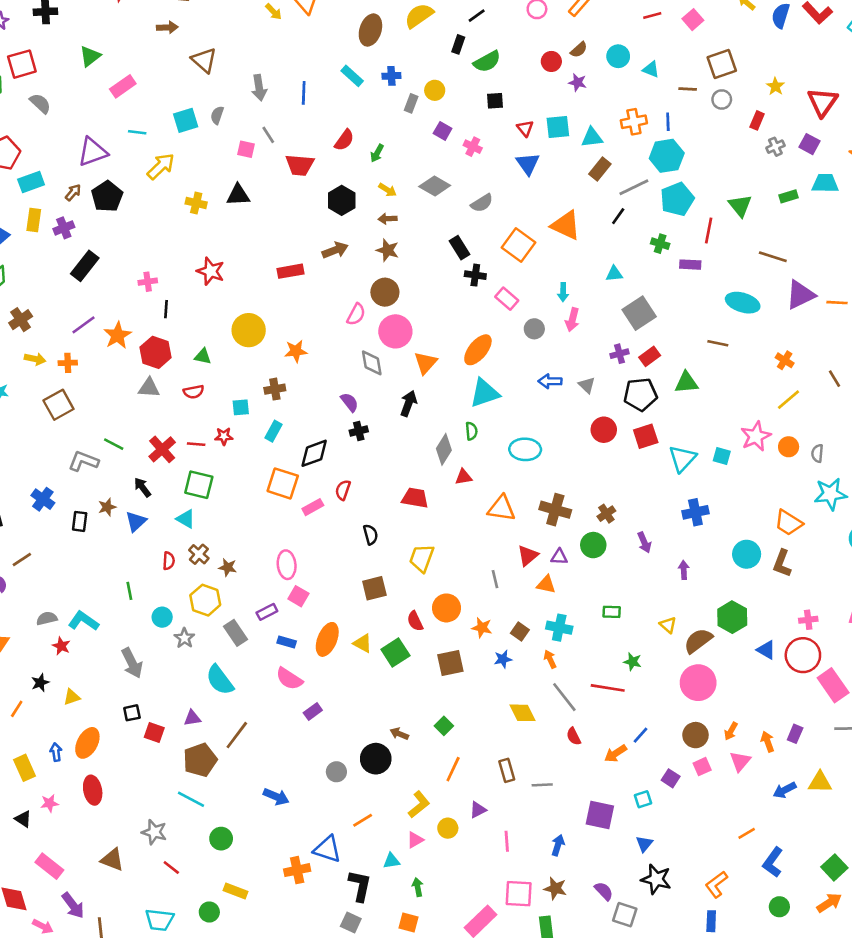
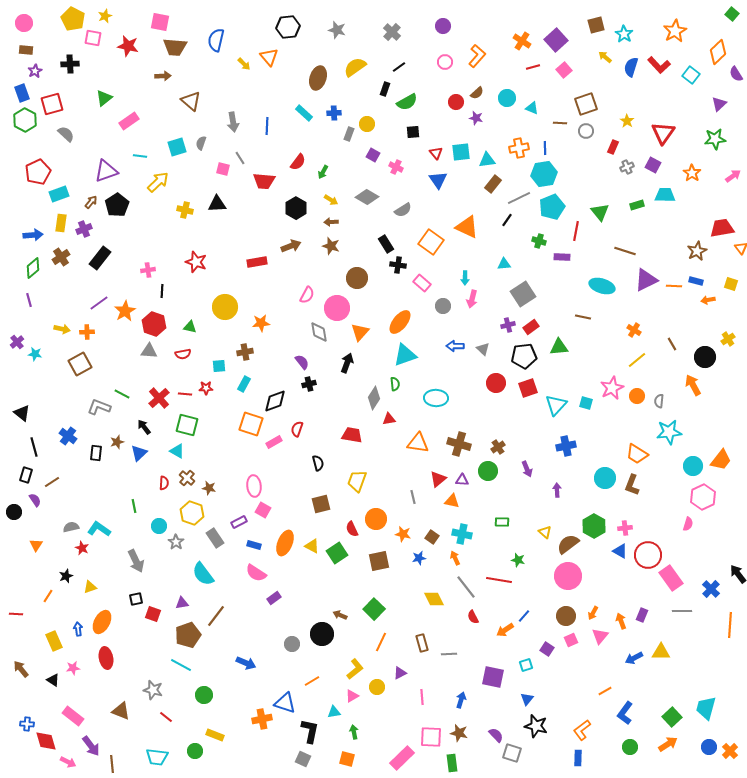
brown circle: (385, 292) -> (357, 278), moved
brown cross: (21, 320) -> (61, 257), moved
pink cross: (808, 620) -> (625, 528), moved
green square: (444, 726) -> (374, 609), size x1.5

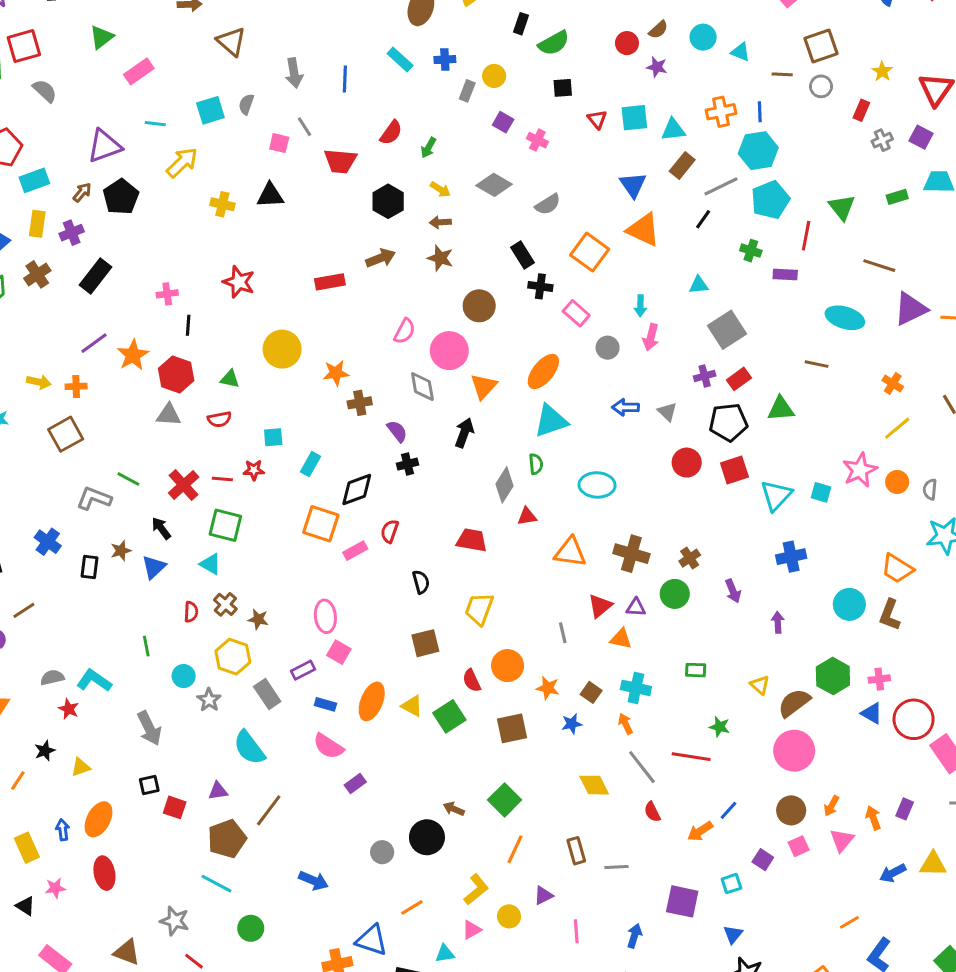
blue triangle: (438, 180) -> (633, 185), moved
brown cross: (245, 352) -> (360, 403), moved

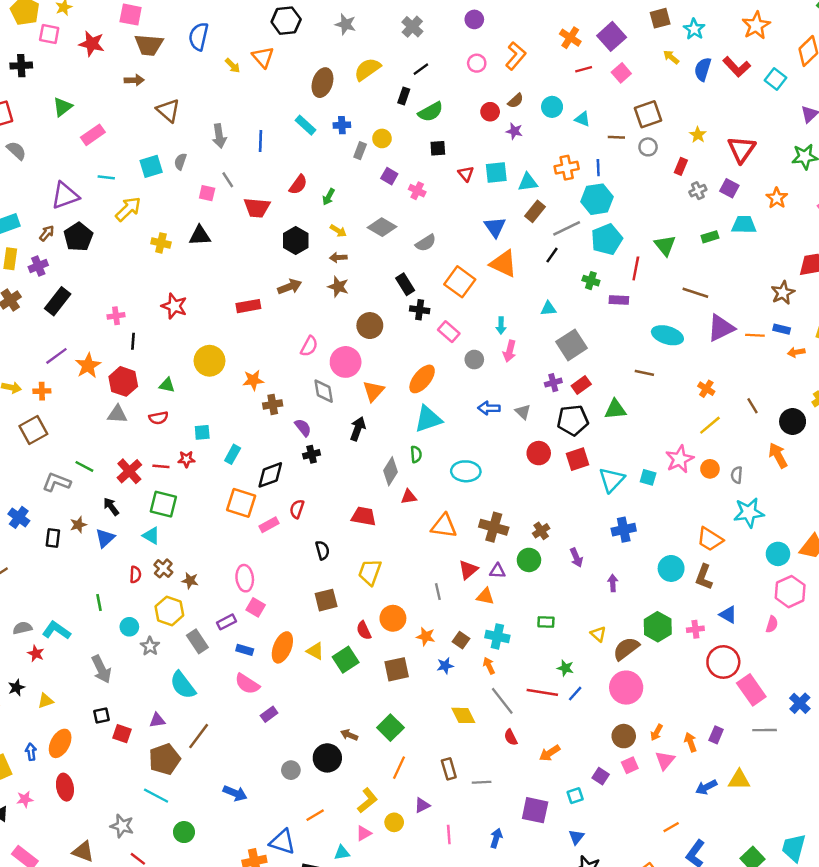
blue triangle: (872, 713) -> (728, 615), moved
blue line: (728, 810) -> (575, 694), moved

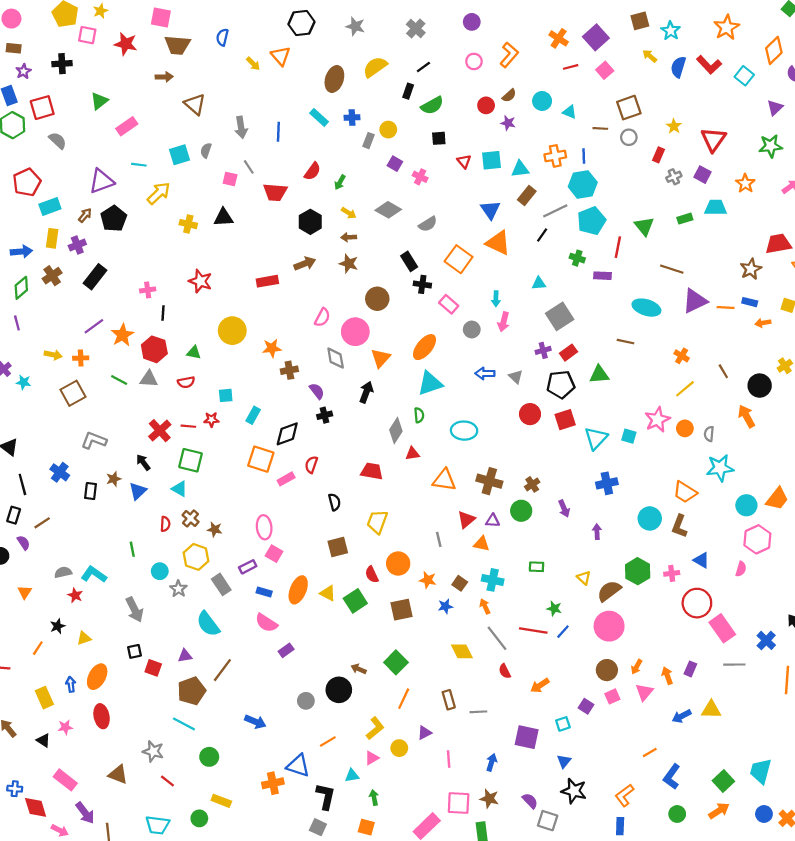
blue semicircle: (199, 36) -> (222, 37), size x0.7
green line: (84, 466) -> (119, 380), moved

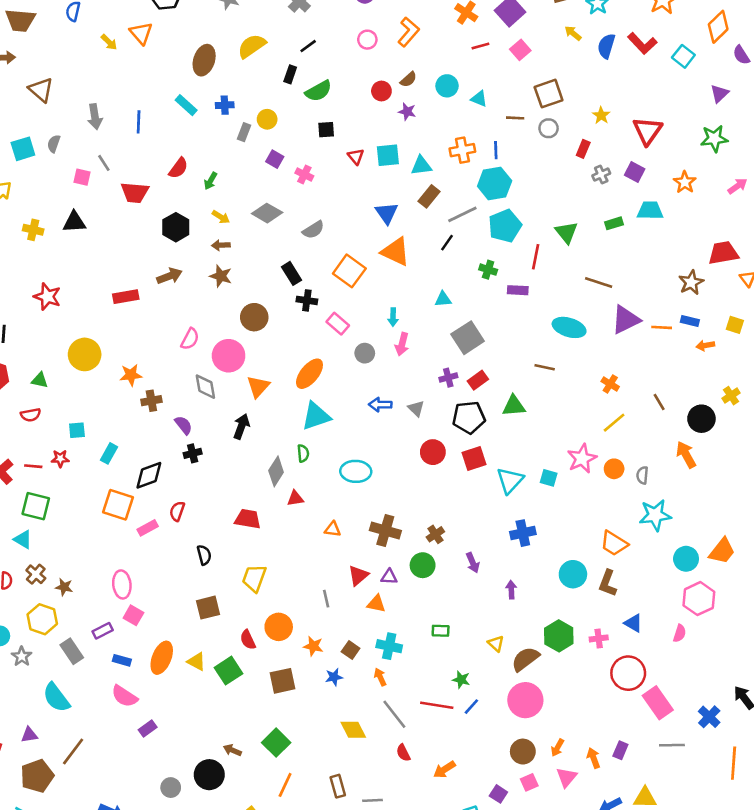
orange triangle: (444, 480) -> (333, 529), size x0.6

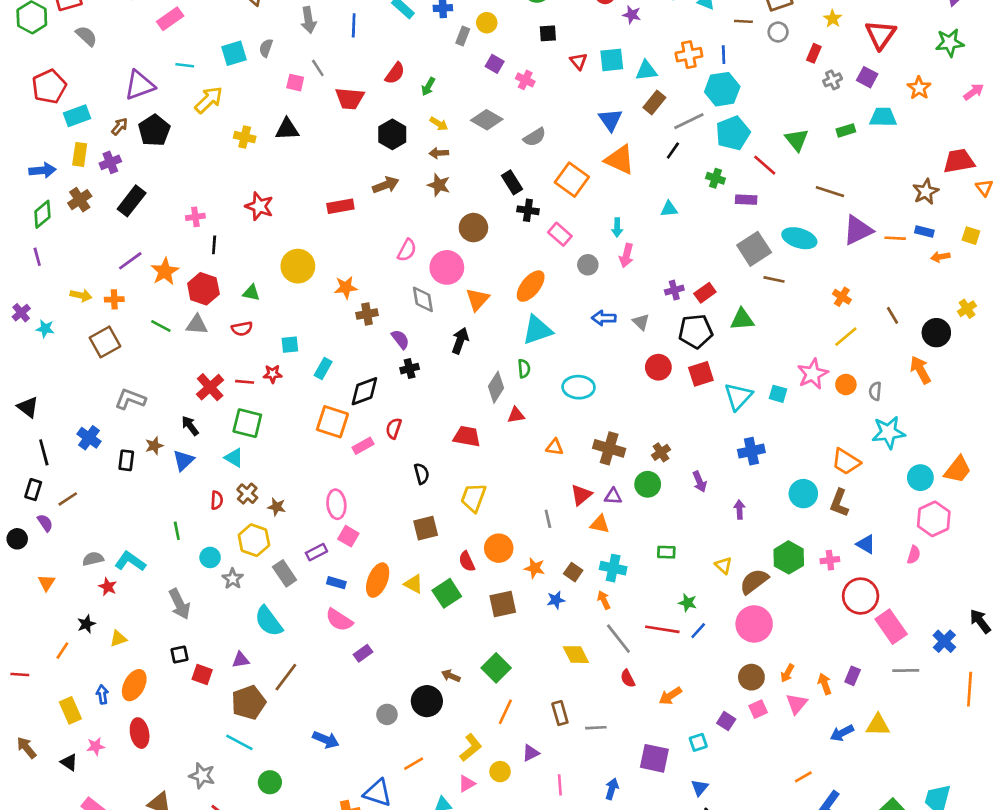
red line: (536, 257) -> (765, 165), turned -60
gray square: (468, 338) -> (754, 249), moved

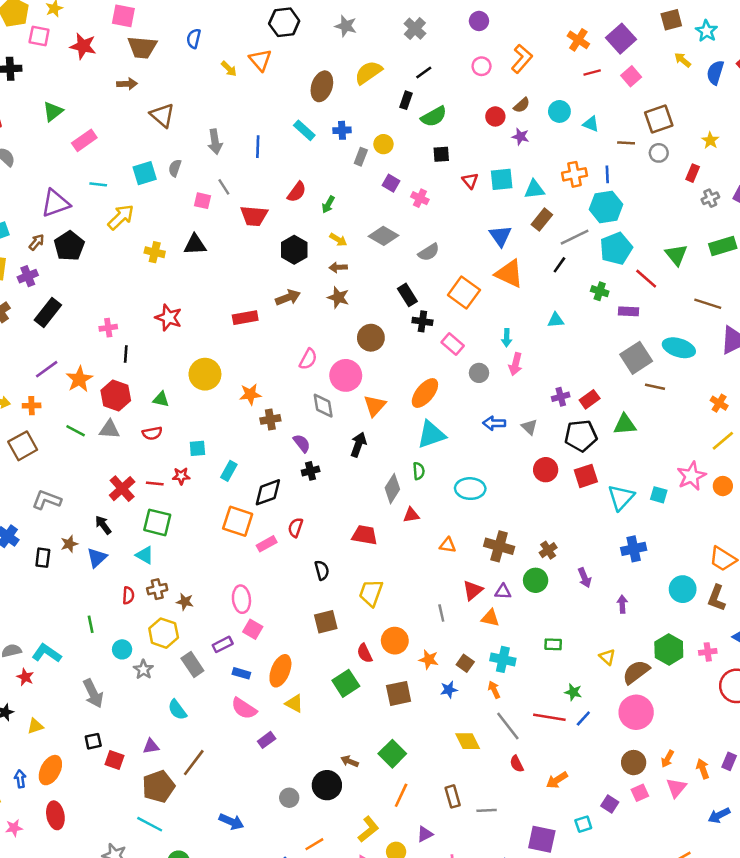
green rectangle: (846, 130) -> (723, 246), size x1.5
brown cross: (247, 494) -> (157, 589), turned 36
yellow triangle: (414, 584) -> (294, 703), moved
cyan semicircle: (269, 621) -> (177, 710), size x0.7

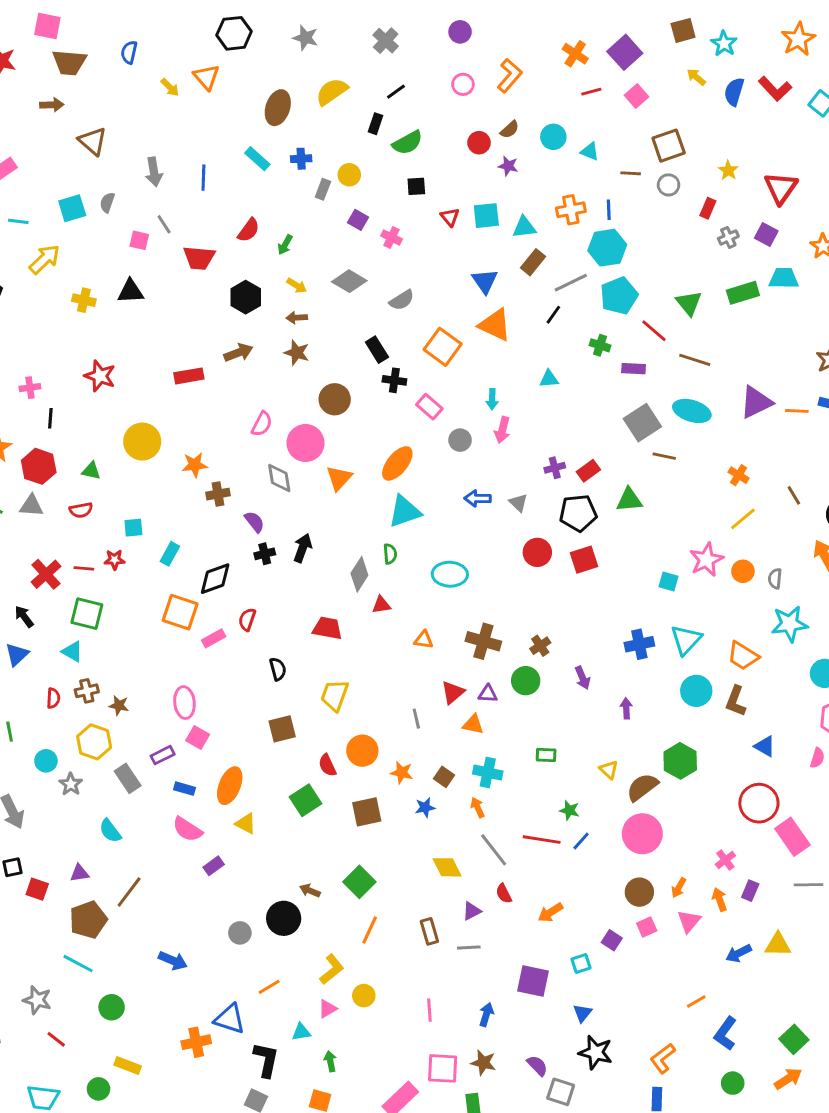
brown line: (708, 304) -> (695, 360), moved
black arrow: (358, 445) -> (303, 548), moved
cyan triangle: (621, 497) -> (686, 640), moved
pink cross: (708, 652) -> (725, 860), moved, turned -30
purple triangle: (425, 834) -> (472, 911), moved

